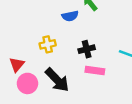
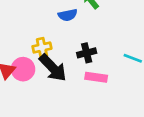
black arrow: (57, 80) -> (53, 68), moved
pink circle: (27, 83) -> (23, 69), moved

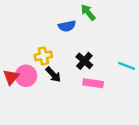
black cross: (87, 53) -> (84, 61), turned -35
black arrow: (53, 68) -> (53, 75), size x0.6

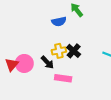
yellow cross: (43, 56) -> (59, 51), moved
pink rectangle: (93, 83) -> (63, 78), moved

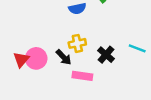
black cross: (74, 51) -> (106, 55), moved

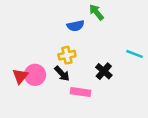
yellow cross: (77, 43) -> (67, 55), moved
cyan line: (137, 48) -> (134, 54), moved

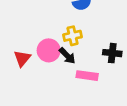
black cross: (104, 71) -> (112, 53), turned -35
pink circle: (35, 75) -> (49, 50), moved

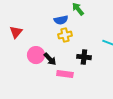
yellow cross: (73, 36) -> (65, 35), moved
red triangle: (22, 58) -> (16, 32), moved

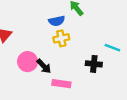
black cross: (84, 57) -> (94, 64), moved

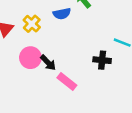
yellow cross: (61, 38) -> (32, 24), moved, turned -35
pink rectangle: (61, 84) -> (67, 82), turned 30

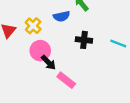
pink circle: (30, 58) -> (40, 51), moved
black cross: (102, 60) -> (84, 40), moved

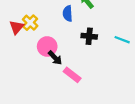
blue semicircle: (61, 16) -> (68, 14), turned 98
yellow cross: (33, 26) -> (30, 23), moved

